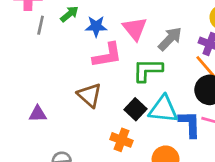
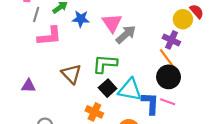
gray arrow: (170, 39) -> (126, 34), moved
pink L-shape: (107, 55) -> (49, 36), moved
green L-shape: (148, 70) -> (105, 64), moved

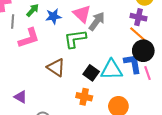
green L-shape: (105, 64) -> (75, 39), moved
purple triangle: (28, 86) -> (21, 97), moved, turned 40
pink line: (168, 102) -> (147, 73), turned 64
blue L-shape: (150, 103) -> (133, 64), moved

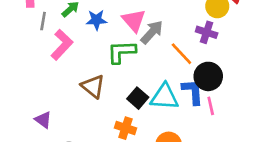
orange line: (138, 35) -> (181, 54), moved
pink L-shape: (29, 38) -> (62, 45), turned -35

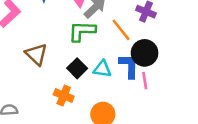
green L-shape: (121, 52) -> (82, 31), moved
cyan triangle: (164, 97) -> (102, 69), size x0.7

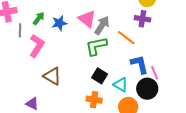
black circle: (145, 53) -> (147, 89), moved
brown triangle: (36, 54) -> (52, 76), moved
cyan triangle: (102, 69) -> (121, 85), moved, turned 35

